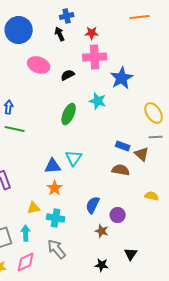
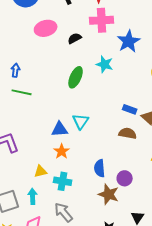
pink ellipse: (39, 65) -> (46, 28), turned -35
blue semicircle: (93, 205) -> (100, 168), turned -30
brown star: (102, 231) -> (109, 194), size x1.5

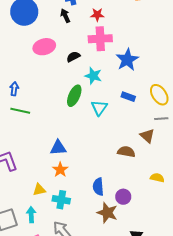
cyan star: (105, 64) -> (93, 76), moved
blue rectangle: (130, 109) -> (128, 97), moved
cyan triangle: (81, 121) -> (99, 108), moved

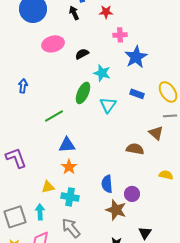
pink cross: (100, 39) -> (120, 35), moved, size x0.6
green line: (20, 111) -> (54, 116), moved, turned -42

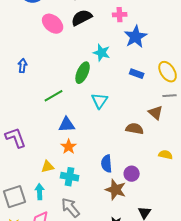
pink ellipse: (53, 44) -> (53, 24), turned 55
black semicircle: (82, 54) -> (82, 18), moved, size x1.5
cyan triangle: (108, 105) -> (100, 101), moved

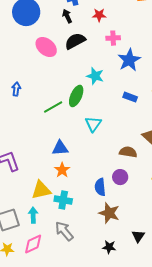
green line: (54, 96) -> (53, 107), moved
yellow triangle: (48, 167) -> (41, 190), size x1.5
purple circle: (132, 174) -> (120, 177), moved

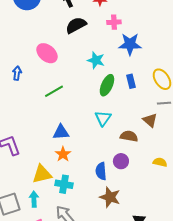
pink ellipse: (46, 47) -> (47, 53), moved
blue star: (129, 60) -> (130, 44), turned 30
green ellipse: (76, 96) -> (107, 85), moved
blue rectangle: (130, 97) -> (131, 81), turned 56
cyan triangle: (93, 124) -> (103, 118), moved

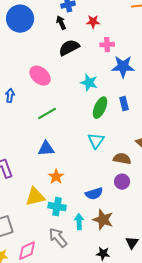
blue triangle: (61, 132) -> (46, 149), moved
purple circle: (121, 161) -> (122, 182), moved
blue semicircle: (101, 171) -> (94, 194), turned -102
cyan arrow: (34, 199) -> (79, 222), moved

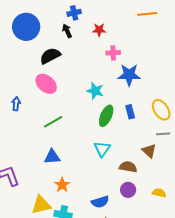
black semicircle: (69, 48) -> (50, 56), moved

